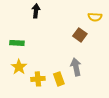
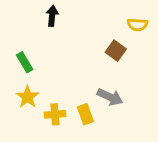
green rectangle: (17, 43) -> (25, 62), turned 56
gray arrow: (76, 67) -> (110, 97), turned 126

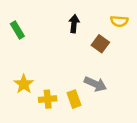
black arrow: (52, 16) -> (74, 24), moved
green rectangle: (25, 62) -> (17, 30), moved

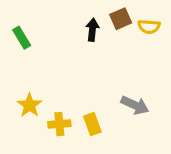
brown square: (100, 44) -> (121, 19), moved, turned 30
gray arrow: (95, 84) -> (135, 105), moved

